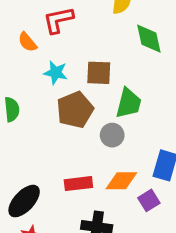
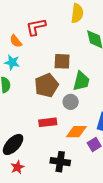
cyan star: (56, 73) -> (12, 62), moved
red rectangle: (78, 184) -> (48, 122), moved

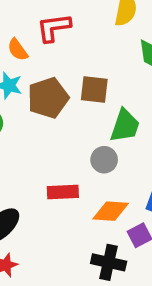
brown pentagon: (47, 85) -> (48, 98), moved
black cross: (60, 162) -> (109, 262), moved

